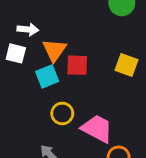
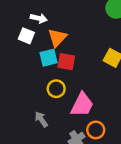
red square: (77, 65) -> (66, 62), moved
pink trapezoid: (97, 129) -> (82, 105), turned 80

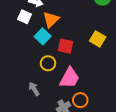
cyan square: (49, 58) -> (43, 36), turned -35
red square: (66, 62) -> (65, 46), moved

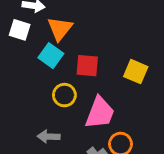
yellow square: (98, 39) -> (136, 72), moved
gray arrow: (34, 89) -> (49, 136), turned -48

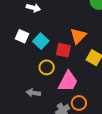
orange triangle: (60, 29) -> (78, 36), moved
white square: (20, 30) -> (22, 36), moved

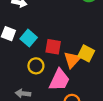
orange triangle: (78, 36) -> (72, 60), moved

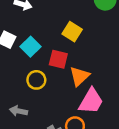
yellow square: (86, 53) -> (72, 32), moved
pink trapezoid: (59, 80) -> (91, 101), moved

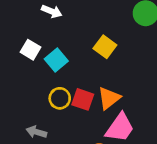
red square: (58, 59) -> (83, 99), moved

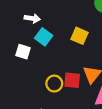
cyan square: (56, 60) -> (44, 37), moved

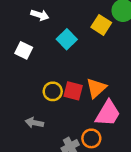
yellow square: (80, 36) -> (101, 25), moved
cyan square: (44, 37) -> (67, 39), moved

